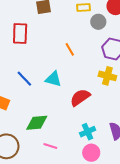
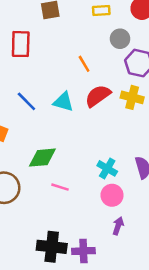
gray circle: (98, 22) -> (120, 39), moved
red semicircle: (80, 97) -> (98, 96), moved
cyan cross: (88, 132) -> (107, 168), turned -35

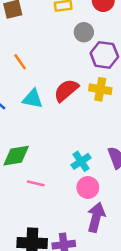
orange line: (84, 64) -> (20, 62), moved
cyan cross: (107, 168) -> (81, 161), turned 30
purple arrow: (118, 226) -> (96, 217), size x1.6

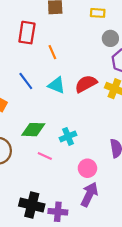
cyan cross: (81, 161) -> (68, 136), moved

